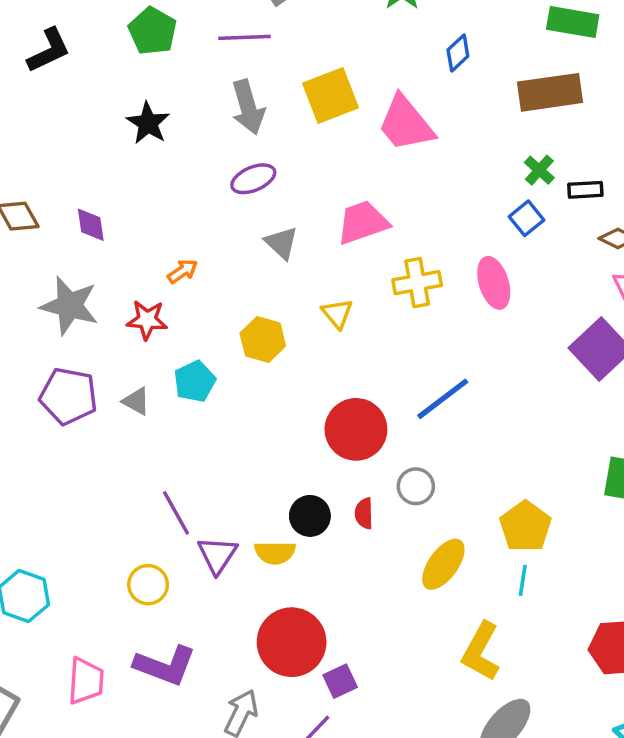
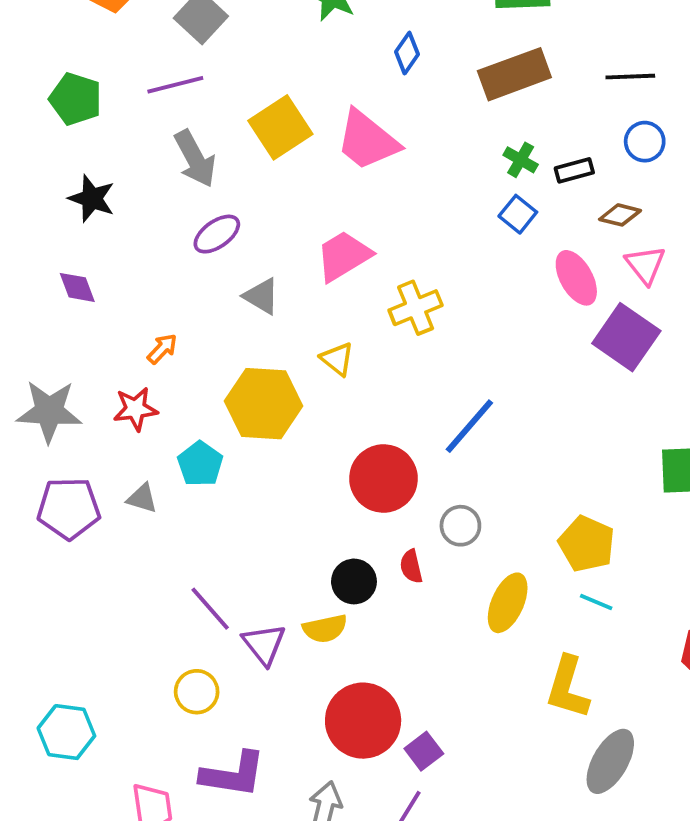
purple diamond: (91, 225) -> (77, 287), moved
pink ellipse: (494, 283) -> (576, 278), moved
yellow hexagon: (263, 339) -> (264, 404), size x1.5
cyan line: (523, 580) -> (596, 602), turned -64

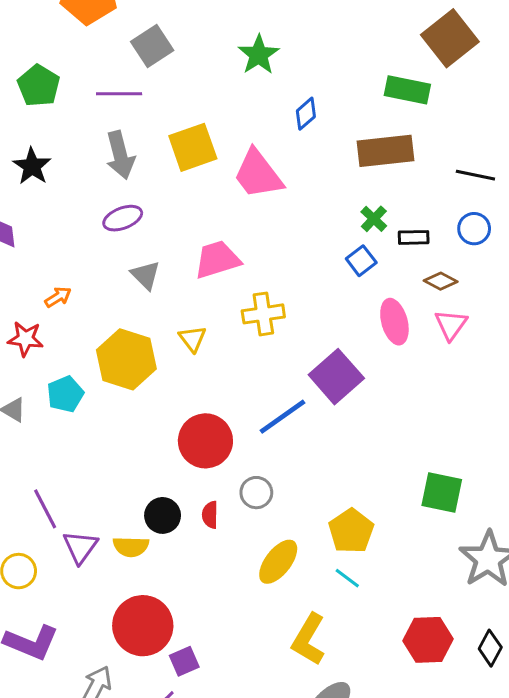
purple square: (626, 337) -> (336, 377), moved

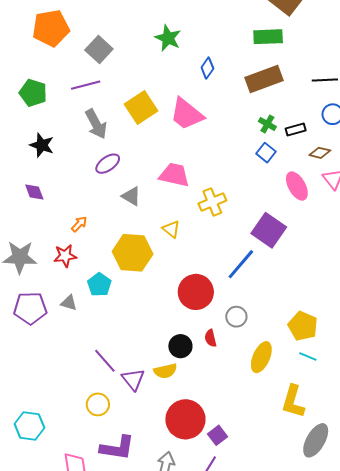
pink trapezoid: (217, 260) -> (174, 175), turned 44

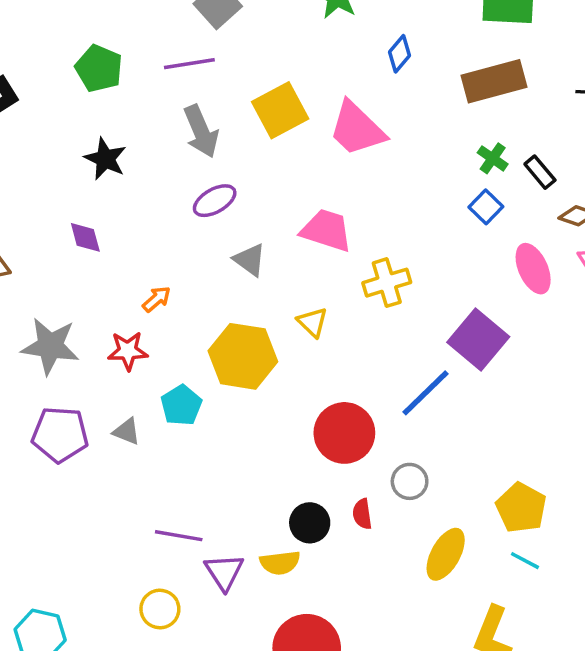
black rectangle: (296, 129) -> (540, 172), turned 60
purple line: (105, 361) -> (179, 536), turned -44

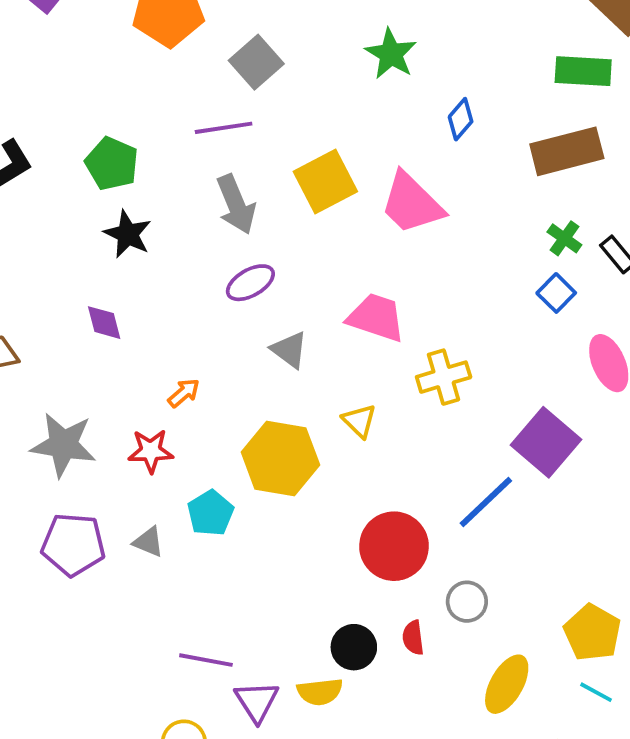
green pentagon: (99, 68) -> (112, 164), moved

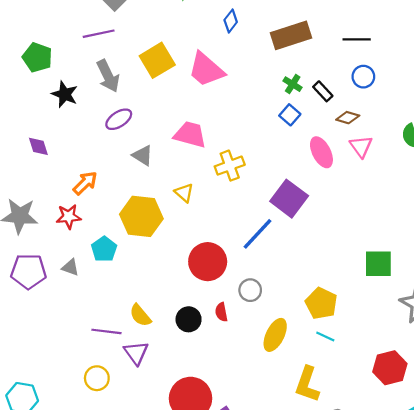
black star: (128, 234) -> (65, 94), moved
orange arrow: (184, 393) -> (85, 183), size x1.4
yellow semicircle: (320, 692) -> (140, 315), moved, turned 60

